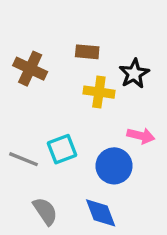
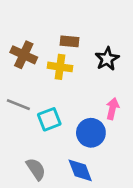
yellow cross: (99, 92) -> (60, 67), moved
pink arrow: (141, 136) -> (112, 109), turned -90
gray line: (23, 159) -> (18, 105), moved

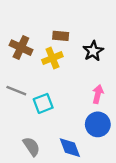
yellow cross: (60, 67) -> (52, 58), turned -30
blue circle: (91, 133) -> (98, 124), moved

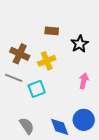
brown cross: (21, 48) -> (20, 54), moved
yellow cross: (52, 58) -> (47, 61), moved
blue circle: (98, 124) -> (84, 120), moved

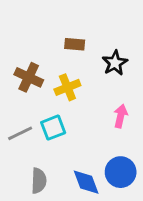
gray line: (14, 78) -> (20, 133), moved, turned -48
gray semicircle: (27, 126) -> (39, 181), turned 36

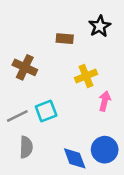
black star: (115, 63) -> (100, 26), moved
yellow cross: (67, 87) -> (86, 76), moved
gray semicircle: (39, 181) -> (26, 147), moved

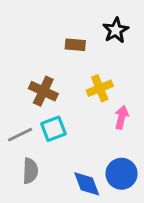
brown cross: (25, 67) -> (43, 91), moved

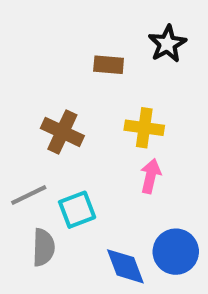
yellow cross: (100, 88) -> (144, 128), turned 30
pink arrow: (122, 117) -> (151, 176), moved
cyan square: (53, 129) -> (77, 210), moved

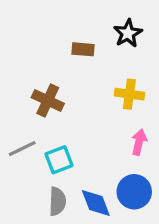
yellow cross: (144, 128) -> (129, 94), moved
pink arrow: (151, 176) -> (139, 142), moved
gray semicircle: (43, 247) -> (57, 201), moved

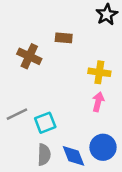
black star: (128, 33) -> (107, 15), moved
brown cross: (48, 101) -> (29, 56), moved
pink arrow: (139, 142) -> (98, 102), moved

